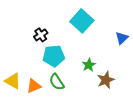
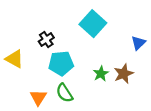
brown star: (106, 80) -> (124, 74), moved
yellow triangle: (13, 81) -> (14, 59), moved
orange triangle: (34, 86) -> (38, 98), turned -35

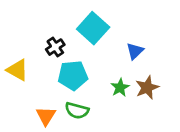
cyan square: (93, 24) -> (93, 28), moved
blue triangle: (138, 43) -> (135, 51), moved
green semicircle: (64, 93) -> (77, 110), turned -42

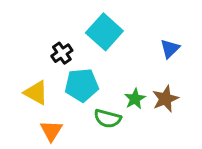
blue triangle: (135, 51) -> (170, 49), moved
yellow triangle: (17, 70) -> (36, 93), moved
green semicircle: (77, 110) -> (108, 119), moved

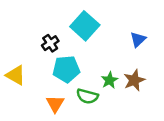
yellow triangle: (36, 93) -> (16, 75), moved
orange triangle: (51, 131) -> (55, 104), moved

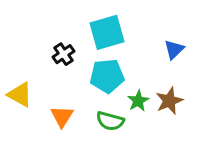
cyan square: (85, 26) -> (107, 32), turned 32
cyan pentagon: (66, 69) -> (107, 76), moved
orange triangle: (55, 104) -> (62, 116), moved

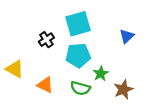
brown star: (169, 101) -> (123, 89), moved
orange triangle: (62, 116) -> (45, 85), turned -36

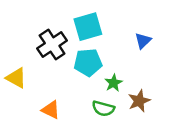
black cross: (46, 40) -> (52, 45), size x1.6
orange triangle: (45, 85) -> (51, 110), moved
green semicircle: (80, 88) -> (103, 109), moved

